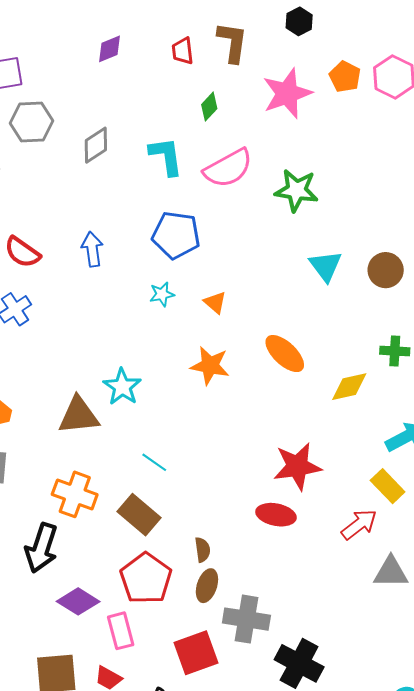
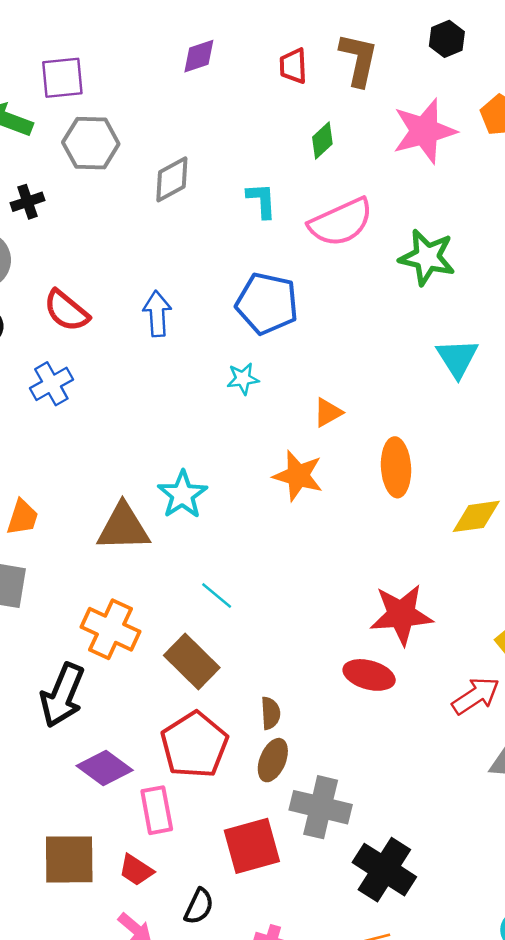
cyan L-shape: (166, 156) -> (262, 200), size x0.7
orange triangle: (215, 302) -> (328, 412), moved, turned 45
orange ellipse: (285, 354) -> (396, 467), turned 39

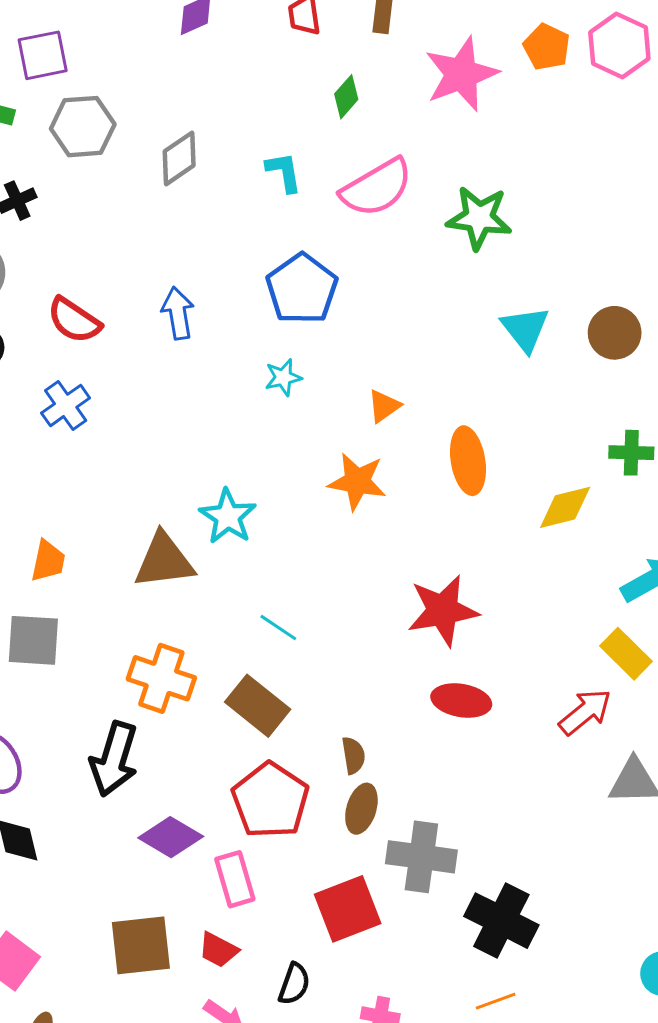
blue pentagon: (267, 303) -> (302, 289), turned 30
red star: (401, 615) -> (443, 610), moved

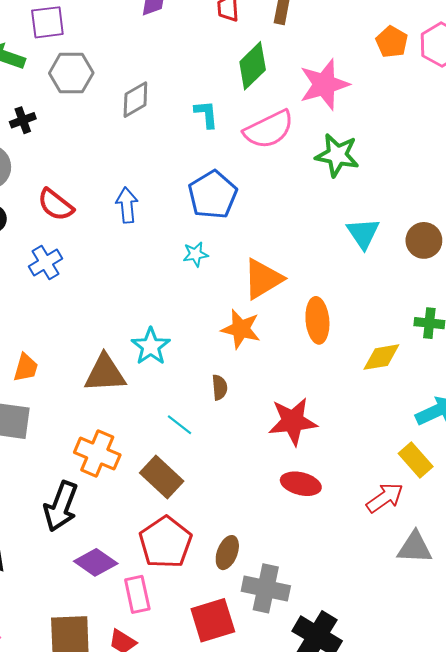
pink star: (461, 74) -> (324, 84), moved
green diamond: (346, 97) -> (253, 66), size x1.6
orange triangle: (384, 406) -> (263, 279), size x1.8
brown semicircle: (353, 755) -> (220, 387), moved

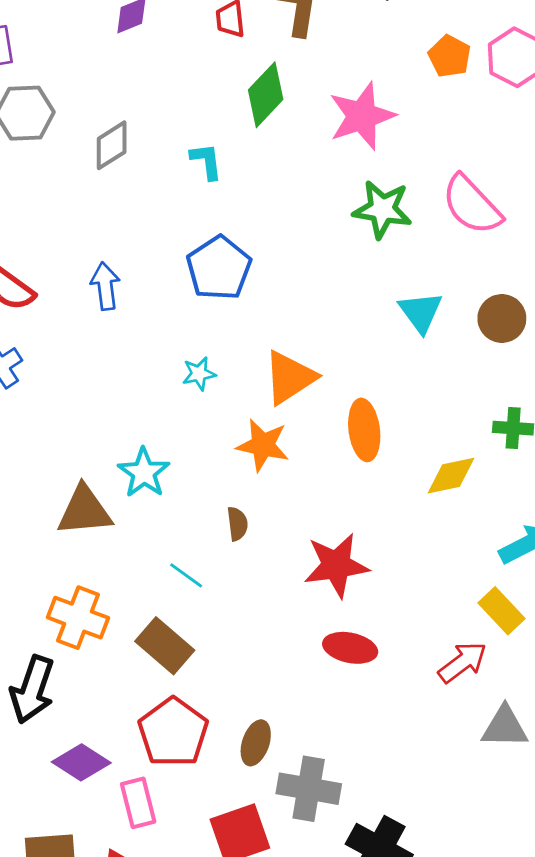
pink semicircle: (269, 129) -> (472, 205), moved, turned 75
cyan star: (195, 254) -> (199, 374), moved

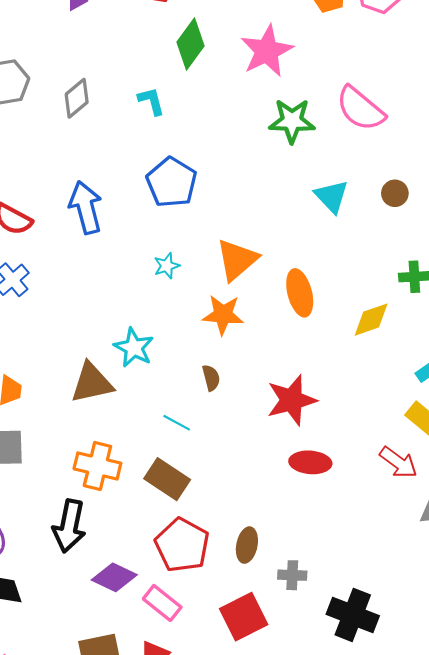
blue arrow: (105, 286) -> (86, 207), size x1.4
brown circle: (502, 318) -> (395, 193), size x0.7
red arrow: (462, 662) -> (398, 462), turned 81
gray cross: (309, 789) -> (292, 575), size x0.6
pink rectangle: (138, 803) -> (162, 603), turned -30

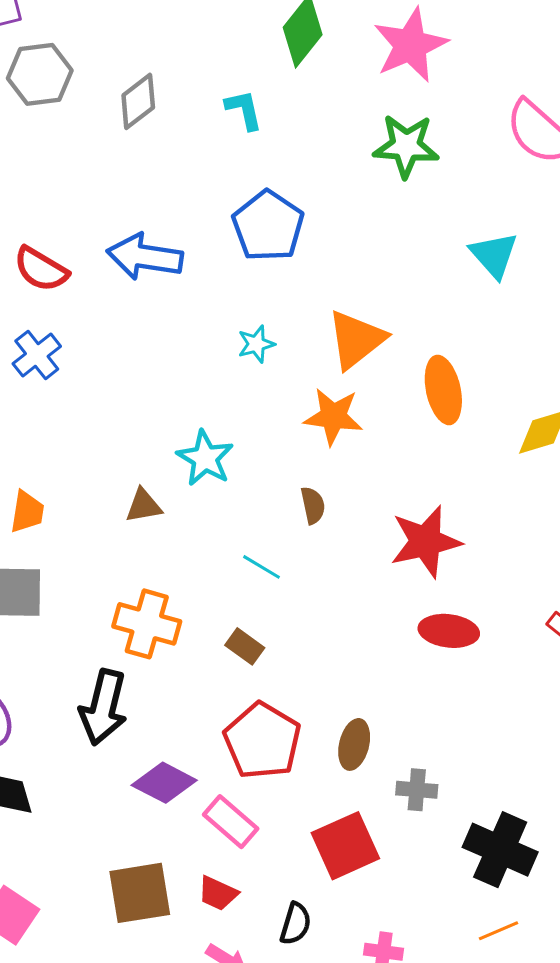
green star: (292, 121) -> (406, 146), moved
blue arrow: (86, 207) -> (145, 257), turned -69
brown triangle: (92, 383) -> (143, 506), size x0.6
brown rectangle: (167, 479) -> (245, 646), size x0.6

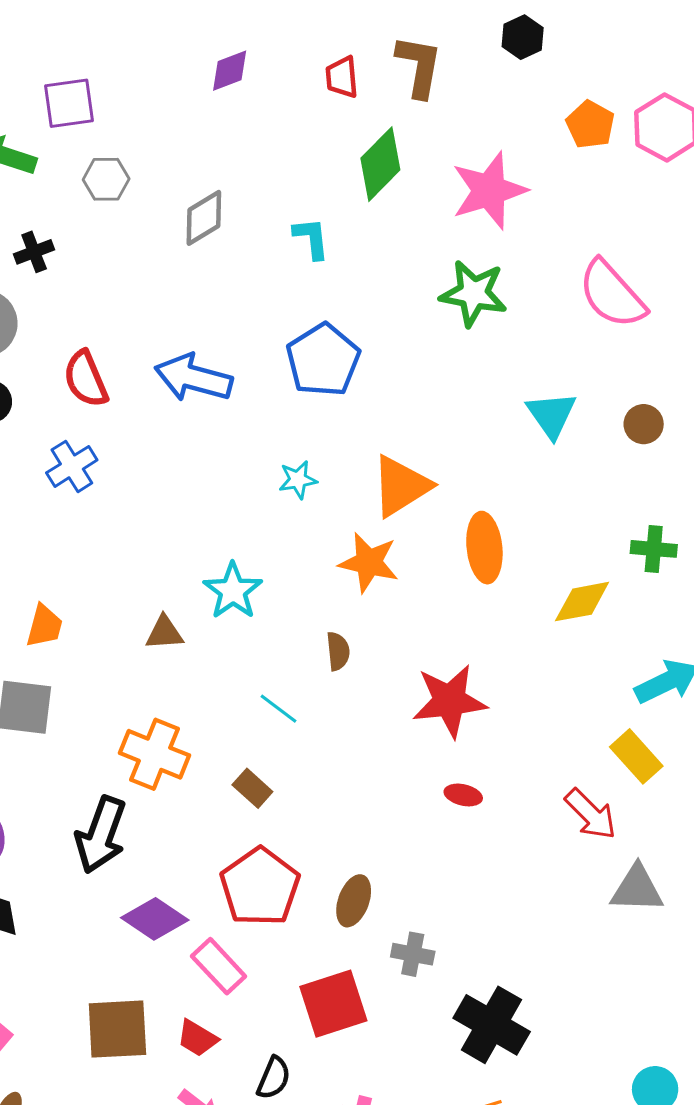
gray hexagon: (40, 74) -> (106, 179), size x0.7
red semicircle: (41, 269) -> (86, 379), turned 30
red ellipse: (449, 631) -> (463, 795), size x0.6

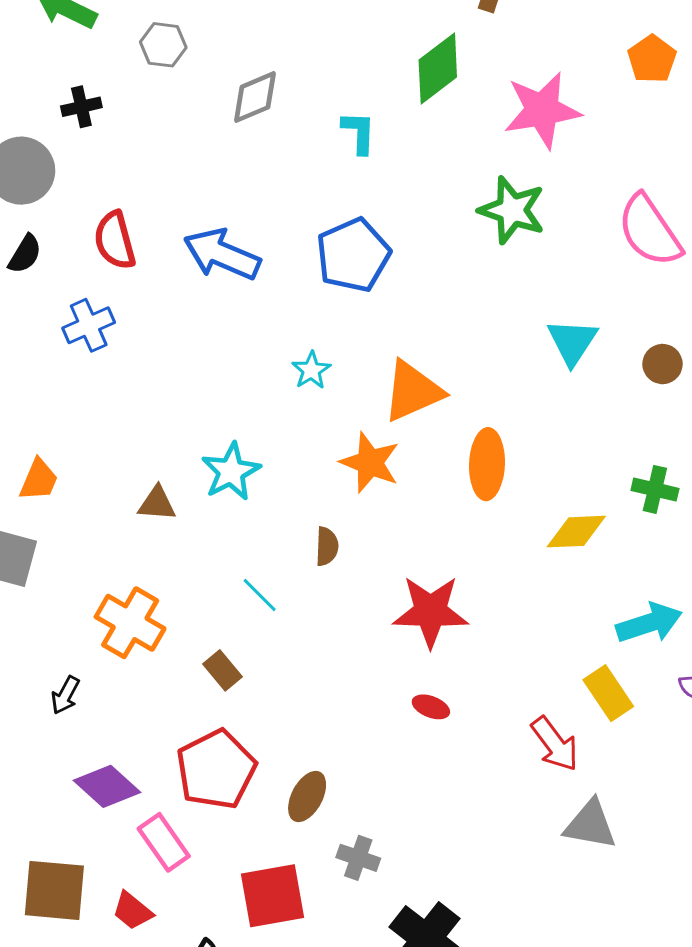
cyan star: (298, 480) -> (311, 370), turned -30
black arrow: (101, 835) -> (65, 695), size x0.5

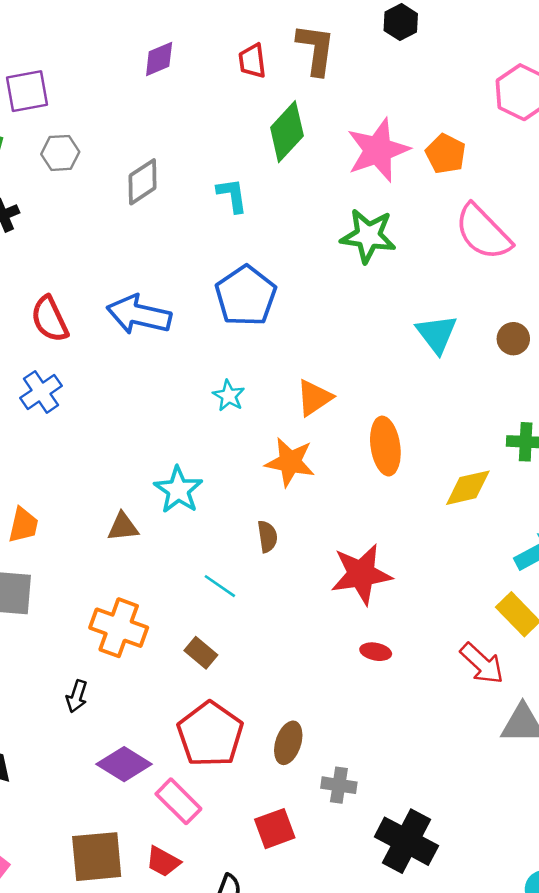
orange pentagon: (652, 59) -> (446, 154), moved
orange triangle: (413, 391) -> (314, 398), size x0.7
red square: (272, 896) -> (275, 829), size x0.7

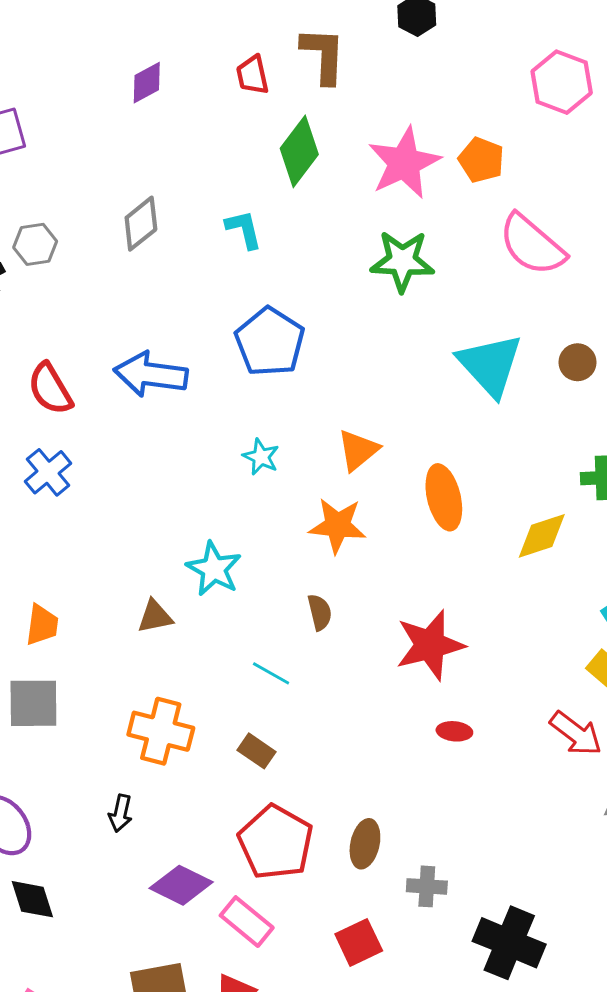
gray hexagon: (60, 153) -> (35, 244), moved
cyan triangle: (437, 334) -> (490, 365), size x1.4

